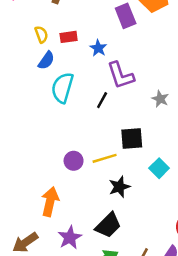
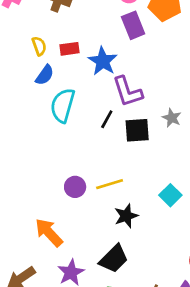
blue star: (98, 48) -> (103, 61), size x1.5
black square: (132, 138) -> (137, 130), moved
orange arrow: (50, 202) -> (49, 232), turned -56

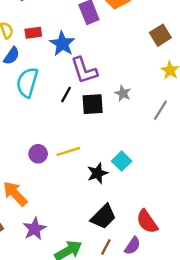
black star: (126, 216) -> (97, 173), moved
black trapezoid: (114, 259) -> (103, 217), moved

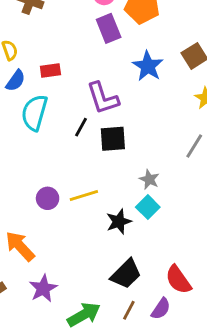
red rectangle: (33, 33) -> (50, 70), moved
blue star: (62, 44) -> (148, 66), moved
gray star: (123, 93) -> (149, 179), moved

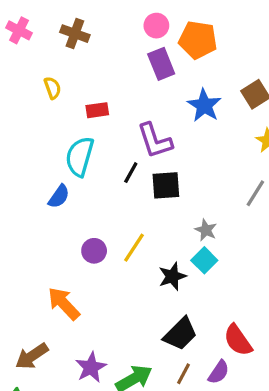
blue semicircle: (16, 81) -> (59, 196), moved
yellow line: (84, 195) -> (134, 248), turned -40
purple star: (43, 288) -> (91, 367), moved

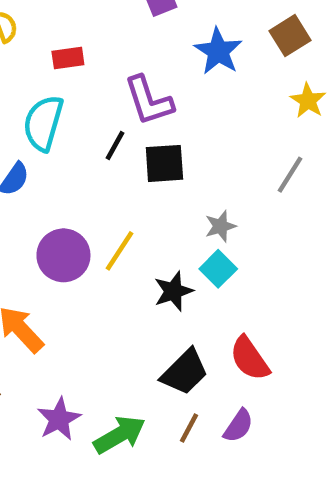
gray star: (206, 230) -> (220, 226), turned 30
purple circle: (94, 251) -> (63, 255), size x1.5
red semicircle: (238, 340) -> (250, 359), moved

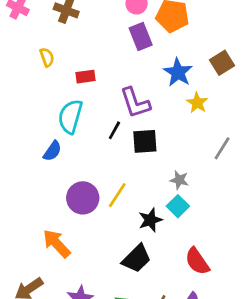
yellow star: (308, 101) -> (197, 103), moved
gray star: (220, 226) -> (179, 180), turned 30
black trapezoid: (185, 372) -> (137, 259), moved

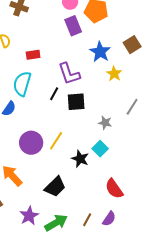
gray star: (179, 180) -> (105, 123), moved
black star: (150, 220) -> (80, 159), turned -30
black trapezoid: (137, 259) -> (55, 187), moved

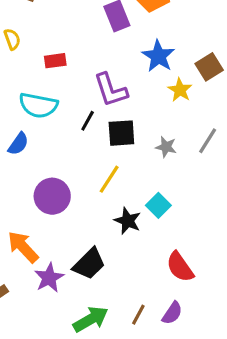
brown square: (132, 45) -> (209, 67), moved
cyan semicircle: (22, 84) -> (38, 105), turned -95
gray star: (105, 123) -> (166, 147), moved
yellow line: (56, 141) -> (109, 179), moved
purple star: (29, 216) -> (49, 278), moved

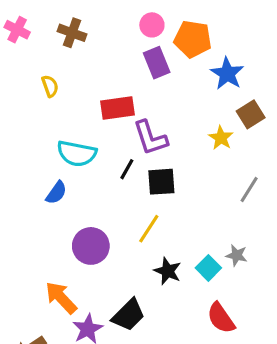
blue star: (158, 56) -> (227, 74), moved
red rectangle: (55, 61) -> (117, 108), moved, size x1.5
gray star: (166, 147) -> (237, 255), moved
cyan square: (158, 205) -> (208, 268), moved

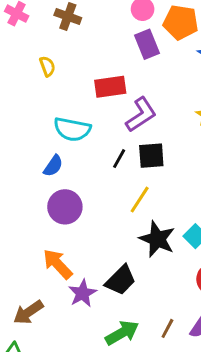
purple L-shape: (150, 138) -> (141, 115), turned -105
black line: (127, 169) -> (119, 159), moved
purple circle: (91, 246) -> (65, 207), moved
black star: (168, 271) -> (157, 239), size x1.4

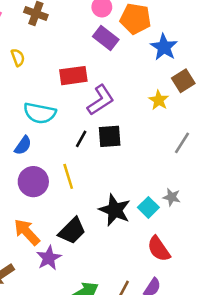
purple rectangle: (147, 44) -> (106, 38), turned -30
yellow line: (140, 200) -> (68, 176), moved, turned -50
black trapezoid: (121, 280) -> (72, 231), moved

